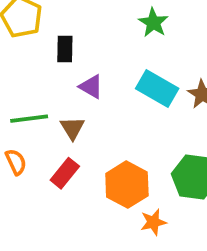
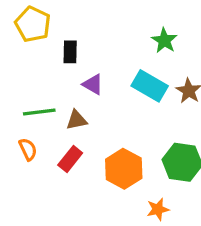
green star: (153, 23) -> (164, 40), moved
brown triangle: (72, 128) -> (77, 120), turned 50
orange star: (153, 222) -> (158, 209), moved

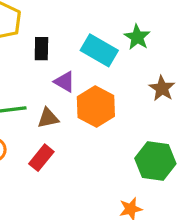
cyan rectangle: (150, 86) -> (99, 50), moved
orange hexagon: (124, 169) -> (96, 106), moved

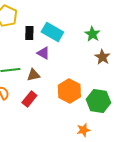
green star: (137, 37) -> (92, 34), moved
cyan rectangle: (99, 50) -> (52, 32), moved
orange hexagon: (96, 106) -> (69, 91), moved

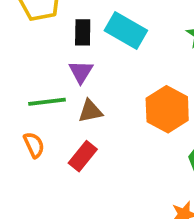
purple triangle: (43, 53) -> (81, 72), moved, turned 32
orange hexagon: (69, 91) -> (167, 109), moved

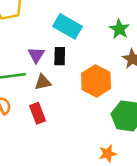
black rectangle: (83, 32) -> (60, 56), moved
red rectangle: (83, 156) -> (38, 113), turned -60

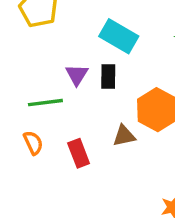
brown triangle: (43, 82) -> (124, 136), moved

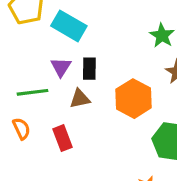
cyan rectangle: (119, 36) -> (69, 26), moved
brown triangle: (124, 136) -> (80, 99), moved

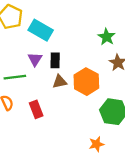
brown triangle: (80, 99) -> (60, 82), moved

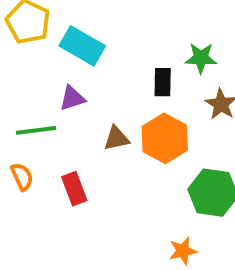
green star: (107, 37) -> (201, 58), turned -30
purple triangle: (35, 59) -> (72, 98), turned 40
black rectangle: (55, 60) -> (163, 82), moved

